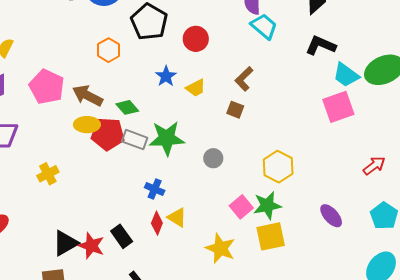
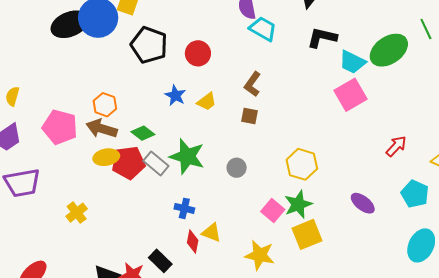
orange hexagon: (109, 50) -> (105, 105), moved
green star: (167, 138) -> (187, 156), turned 30
gray rectangle: (135, 140) -> (156, 163), turned 30

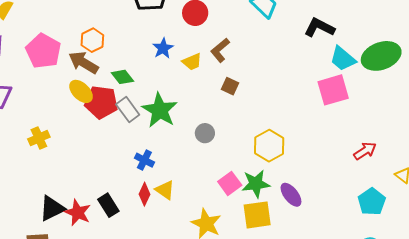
brown L-shape: (253, 84) -> (220, 50), moved
yellow ellipse: (106, 157) -> (81, 91), turned 40
purple ellipse: (363, 203) -> (291, 195), moved

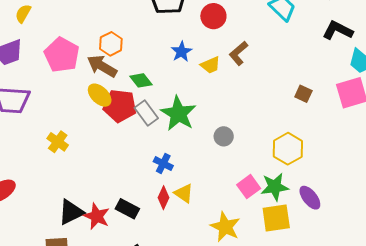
brown square: (230, 86) -> (303, 94), moved
yellow cross: (39, 138) -> (58, 142), turned -30
black rectangle: (108, 205) -> (127, 209), turned -30

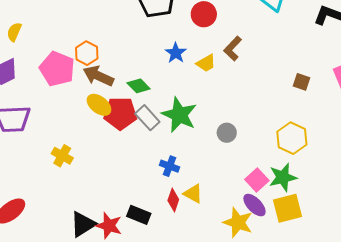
orange hexagon: (111, 44) -> (87, 53), moved
purple ellipse: (310, 198) -> (254, 205), moved

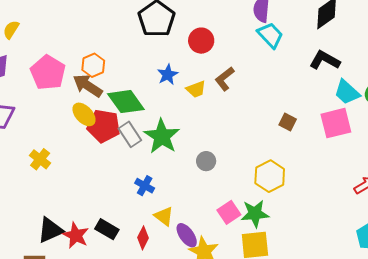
orange hexagon: (87, 53) -> (93, 65), moved
green diamond: (139, 86) -> (126, 102), size x1.6
red diamond: (173, 200) -> (143, 238), moved
purple ellipse: (254, 205) -> (187, 235), moved

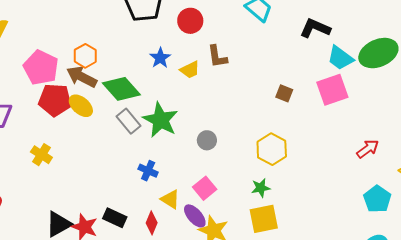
brown L-shape: (225, 79) -> (217, 57), turned -55
red pentagon: (104, 126) -> (55, 100), moved
pink square: (229, 212) -> (205, 188), moved
green star: (255, 214) -> (261, 188), size x0.7

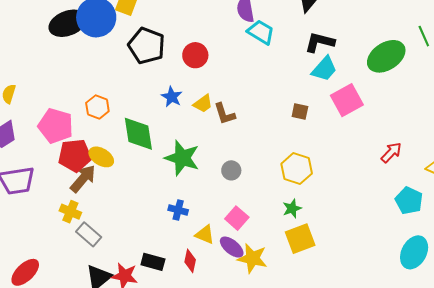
brown L-shape: (217, 57) -> (225, 114), moved
cyan trapezoid: (340, 58) -> (324, 69), moved, turned -76
brown arrow: (82, 77) -> (83, 179), moved, turned 112
green diamond: (121, 89) -> (138, 134), turned 42
gray rectangle: (128, 121) -> (89, 234), moved

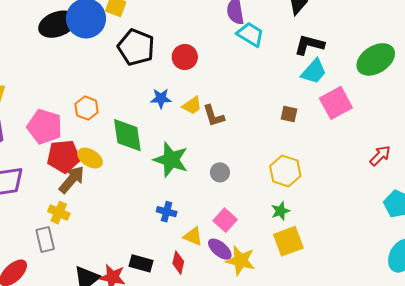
blue star: (172, 97) -> (161, 98), turned -30
gray rectangle: (89, 234) -> (45, 240), moved, turned 35

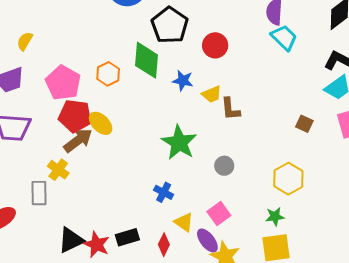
green diamond: (127, 135) -> (146, 60), moved
black rectangle: (141, 263) -> (127, 237), turned -45

